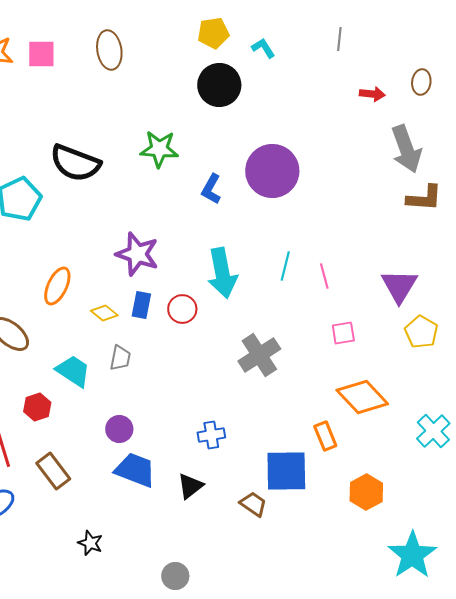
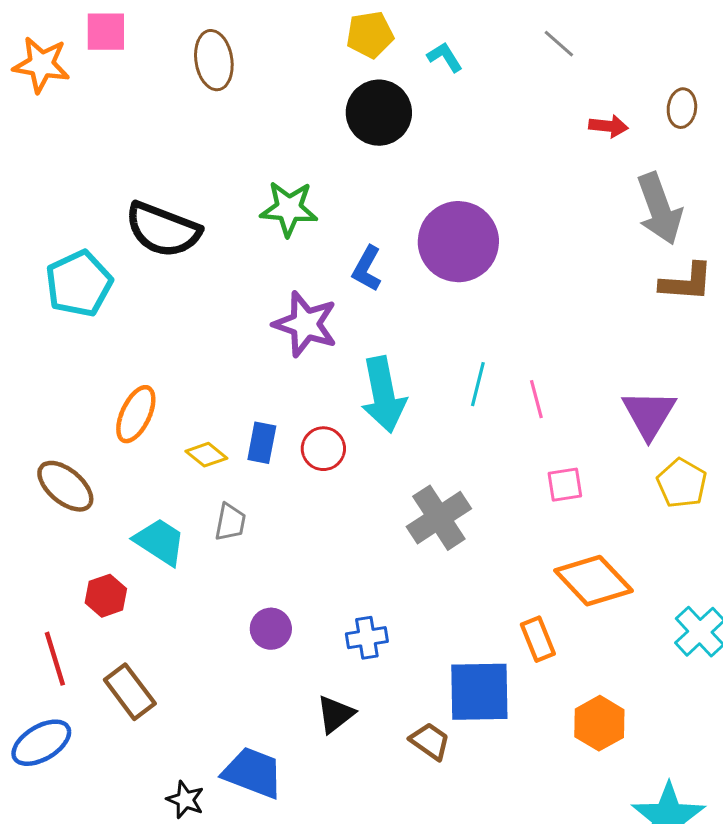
gray line: (339, 39) -> (559, 44), turned -55
pink square: (41, 54) -> (106, 32), moved
purple star: (137, 254) -> (305, 324), moved
purple circle: (119, 429) -> (271, 629), moved
blue trapezoid: (135, 470) -> (253, 773), moved

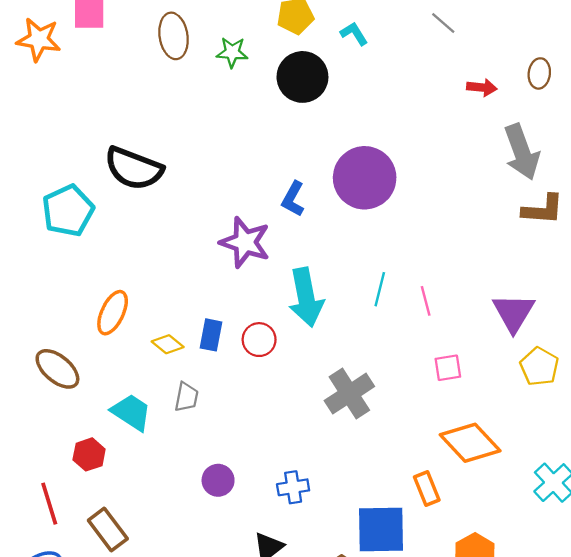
green star: (289, 209) -> (232, 52), moved, size x0.7

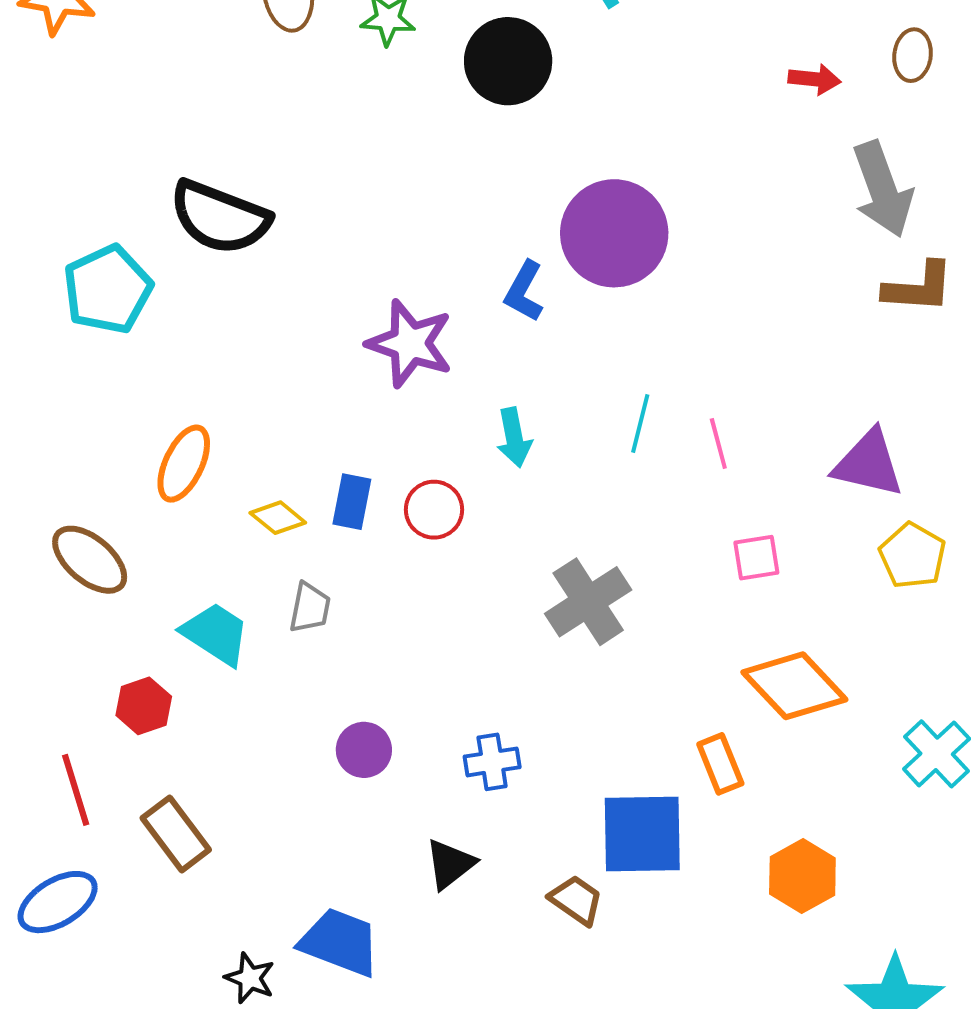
blue L-shape: (293, 199) -> (524, 291), moved
cyan arrow: (306, 297) -> (514, 438), size x0.6
purple triangle: (514, 313) -> (868, 464), turned -48

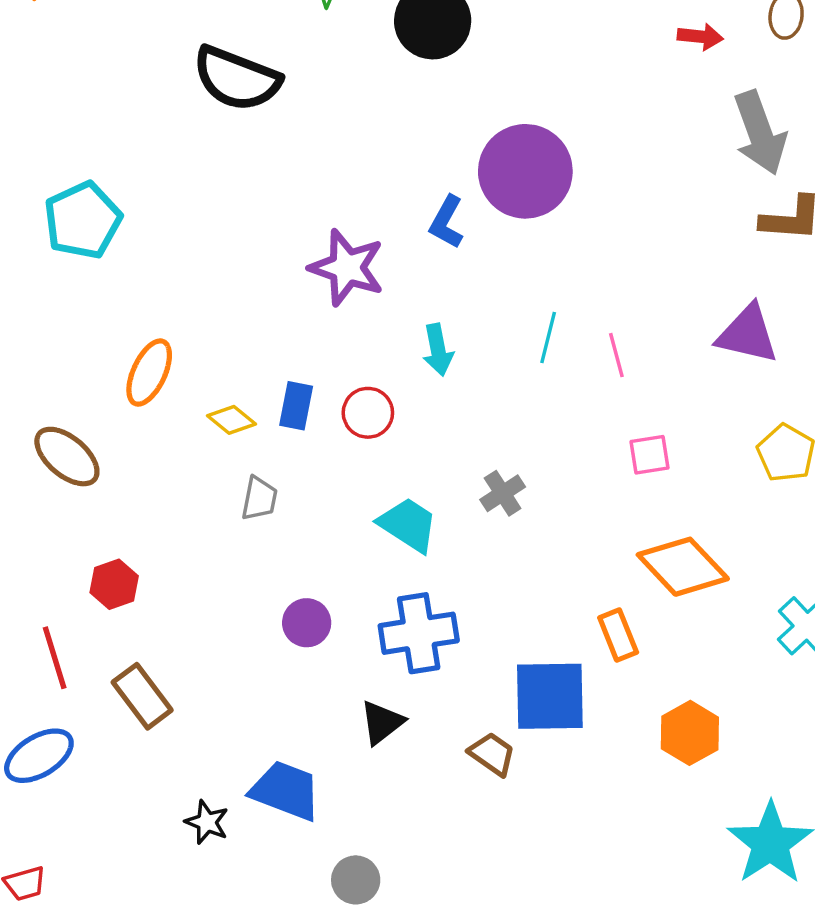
black semicircle: (220, 217) -> (237, 79), moved
purple triangle: (868, 464) -> (748, 334), moved
gray cross: (588, 602) -> (503, 493), size x0.6
cyan trapezoid: (216, 634) -> (408, 525), moved
blue cross: (492, 762) -> (419, 633), size x1.6

